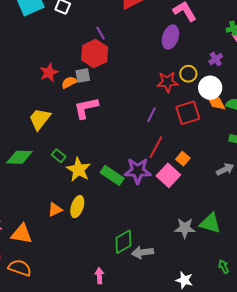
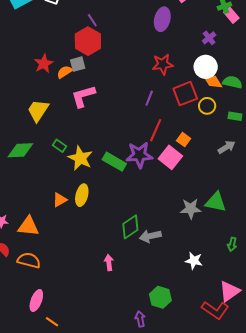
yellow circle: (188, 74) -> (207, 106), moved
green arrow: (224, 267) -> (232, 244), turned -136

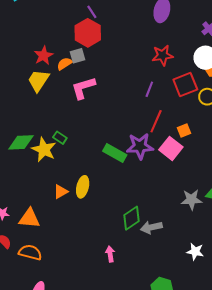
yellow trapezoid: (38, 111) -> (38, 80), moved
orange square: (184, 140) -> (184, 131), turned 32
yellow star: (80, 158) -> (44, 150), moved

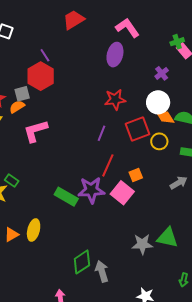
gray square: (78, 56) -> (22, 94), moved
gray arrow: (151, 227) -> (102, 271), turned 85

